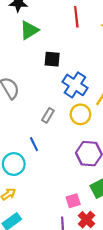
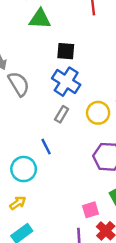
green triangle: (29, 30) -> (40, 19), turned 36
blue cross: (75, 85) -> (66, 82), moved

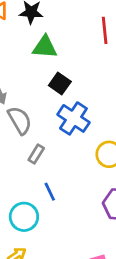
black square: (66, 51) -> (60, 83), moved, turned 30
gray rectangle: (62, 114) -> (36, 154), moved

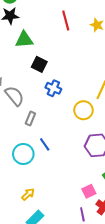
blue cross: (73, 118) -> (53, 88), size x0.7
cyan circle: (24, 217) -> (23, 154), moved

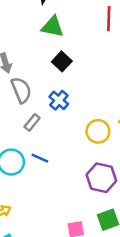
blue cross: (53, 88) -> (59, 100), moved
blue line: (45, 144) -> (40, 158), turned -48

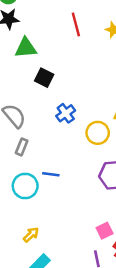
blue cross: (59, 100) -> (66, 113), moved, turned 30
gray rectangle: (32, 122) -> (22, 147), moved

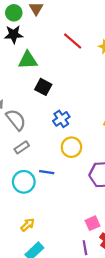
red line: (76, 24) -> (73, 41), turned -36
yellow circle: (98, 133) -> (71, 147), moved
gray rectangle: (22, 147) -> (22, 147), turned 32

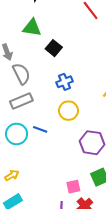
green triangle: (28, 60) -> (32, 28), moved
gray rectangle: (22, 147) -> (21, 101), size x1.5

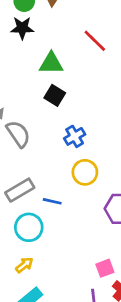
green triangle: (32, 28) -> (51, 63), moved
gray rectangle: (21, 101) -> (20, 190), moved
cyan circle: (17, 134) -> (29, 227), moved

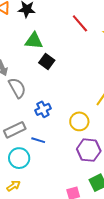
green triangle: (51, 63) -> (34, 41), moved
blue cross: (75, 136) -> (43, 109), moved
yellow circle: (85, 172) -> (79, 121), moved

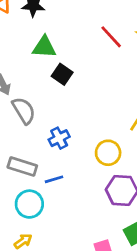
red line: (80, 23) -> (111, 37), moved
gray rectangle: (15, 130) -> (22, 167), turned 45
blue line: (38, 140) -> (54, 179), turned -32

